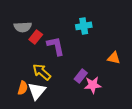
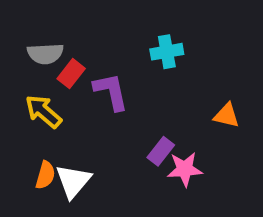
yellow arrow: (42, 72) -> (43, 111), moved

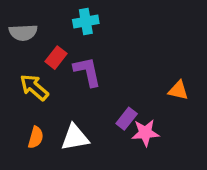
cyan cross: (167, 52) -> (86, 22), moved
gray semicircle: (45, 54) -> (23, 32), moved
white triangle: (73, 181) -> (75, 137), moved, turned 40

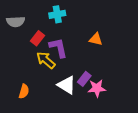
yellow arrow: (34, 87) -> (46, 60), moved
orange triangle: (178, 90) -> (96, 39), moved
white triangle: (75, 137) -> (67, 85), moved, turned 42

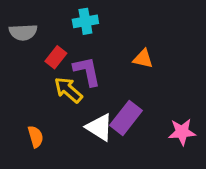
purple rectangle: (84, 79) -> (126, 118), size x1.5
pink star: (97, 88) -> (182, 132), moved
orange semicircle: (24, 91) -> (36, 137), turned -32

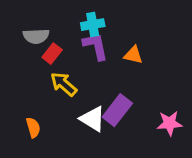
cyan cross: (85, 21) -> (93, 25), moved
gray semicircle: (23, 32) -> (36, 36), moved
purple L-shape: (87, 71) -> (96, 46), moved

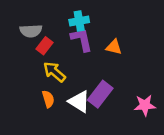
orange semicircle: (33, 128) -> (48, 99), moved

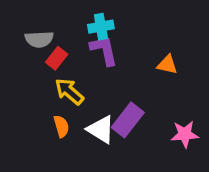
orange triangle: (114, 47) -> (167, 65), moved

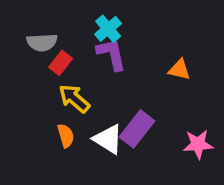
cyan cross: (101, 27) -> (108, 29), turned -30

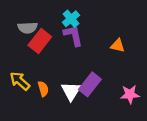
red rectangle: (61, 63) -> (40, 41), size x1.5
yellow arrow: (74, 98) -> (20, 81), moved
white triangle: (108, 139) -> (71, 91), turned 30

